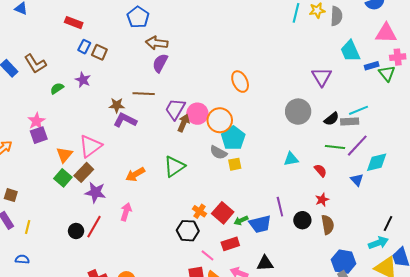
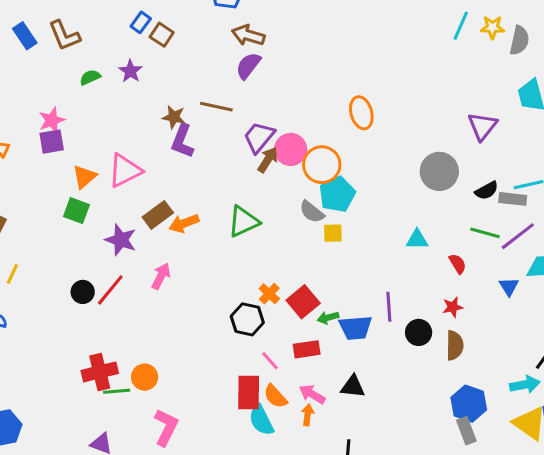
purple L-shape: (125, 120) -> (182, 141), turned -105
brown rectangle: (84, 172) -> (158, 215), moved
green square: (63, 178) -> (76, 211), turned -30

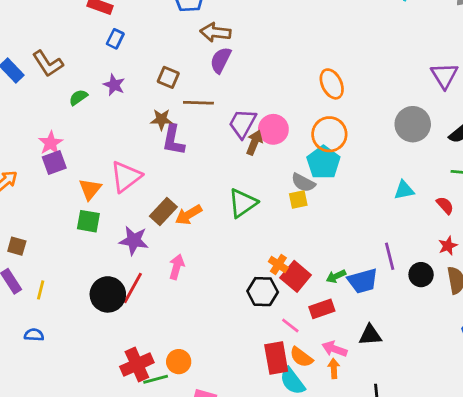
brown square: (162, 35) -> (168, 77), moved
orange circle: (322, 165) -> (329, 134), moved
yellow square: (333, 233) -> (298, 200), moved
black circle: (83, 292) -> (108, 294), size x1.6
red square: (303, 302) -> (296, 276), moved

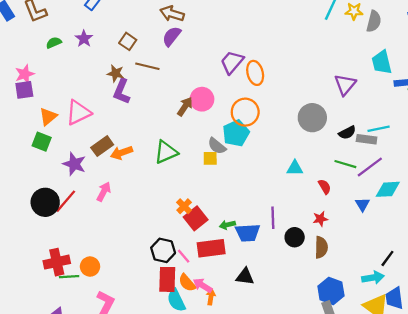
purple trapezoid: (242, 123) -> (232, 62), moved
black hexagon: (263, 292) -> (163, 250), moved
red rectangle: (322, 309) -> (211, 248), size x1.4
pink arrow: (334, 349) -> (203, 285), moved

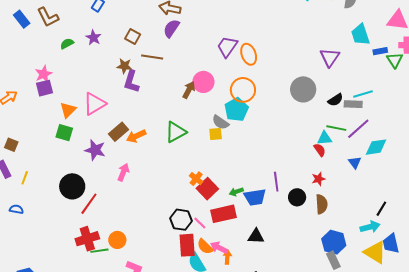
cyan triangle: (295, 168) -> (325, 138), moved
red line: (66, 201) -> (89, 204), moved

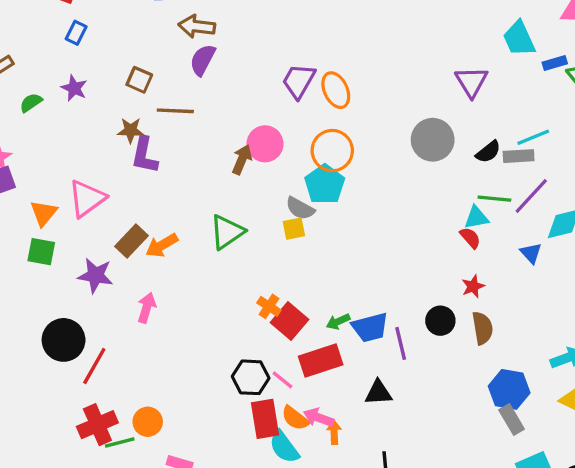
purple line: (276, 182) -> (401, 343), moved

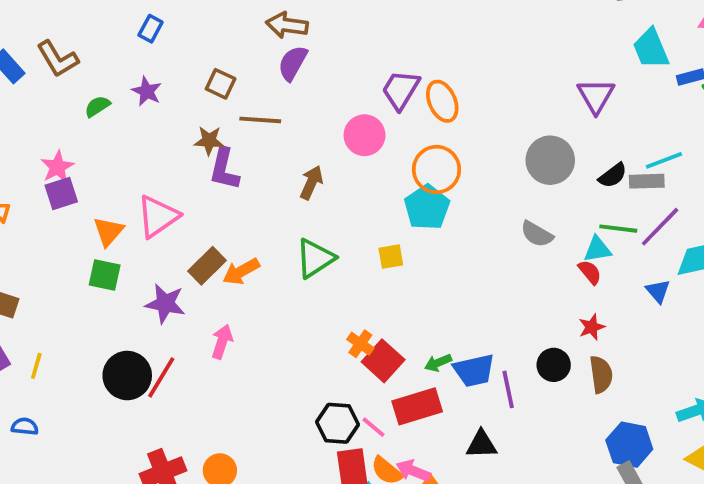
pink circle: (265, 144) -> (365, 135), moved
brown arrow: (242, 159) -> (311, 183), moved
gray semicircle: (300, 208) -> (537, 234), moved
red line: (94, 366) -> (161, 377), moved

